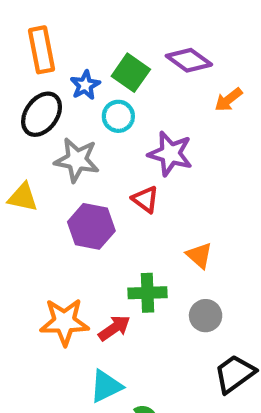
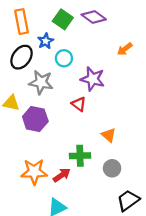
purple diamond: (189, 60) -> (94, 17), moved
green square: (131, 73) -> (63, 19), moved
purple hexagon: (91, 226) -> (35, 119), moved

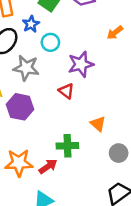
purple star: (93, 79) -> (81, 64), turned -30
gray circle: (112, 168) -> (119, 153), moved

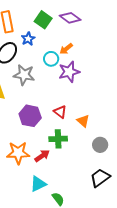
orange arrow: (115, 33) -> (66, 49), moved
cyan circle: (50, 42) -> (51, 59), moved
red triangle: (66, 91) -> (60, 112), moved
purple hexagon: (20, 107) -> (30, 116), moved

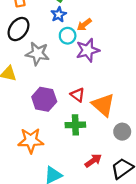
blue star: (28, 39) -> (59, 15), moved
orange triangle: (83, 121) -> (103, 105), size x1.6
red arrow: (42, 156) -> (93, 161), moved

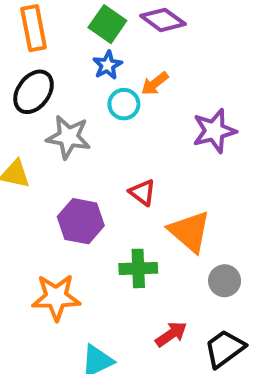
purple star: (88, 50) -> (214, 131), moved
red triangle: (78, 95) -> (142, 192), moved

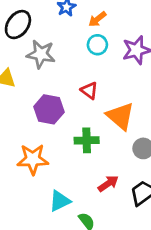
cyan circle: (124, 104) -> (97, 45), moved

